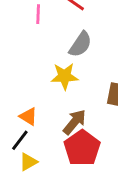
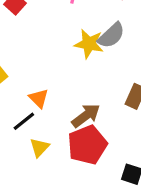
yellow star: (64, 76) -> (89, 44), moved
yellow triangle: (28, 162) -> (39, 147), moved, turned -30

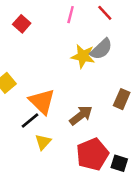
orange triangle: (39, 98) -> (42, 101), size x1.6
red pentagon: (87, 145) -> (92, 154), moved

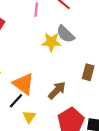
gray semicircle: (101, 49) -> (65, 34), turned 96

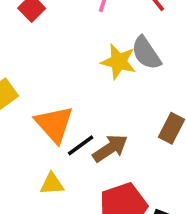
black line: (16, 101) -> (81, 145), moved
yellow triangle: (29, 117) -> (52, 184), turned 40

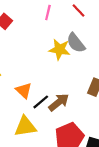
orange triangle: (54, 124) -> (24, 90), size x0.7
yellow triangle: (52, 184) -> (25, 127), size x1.5

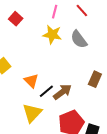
yellow star: (60, 49) -> (52, 35), moved
yellow triangle: (25, 127) -> (32, 113), turned -40

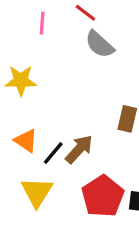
yellow star: (52, 35) -> (21, 81), moved
gray semicircle: (79, 39) -> (100, 44), moved

